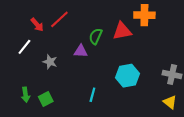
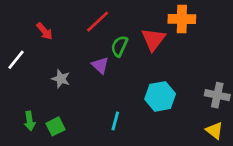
red line: (59, 19) -> (98, 22), moved
red triangle: (122, 31) -> (153, 39), turned -42
white line: (24, 47) -> (16, 60), moved
purple triangle: (81, 51) -> (100, 65), turned 40

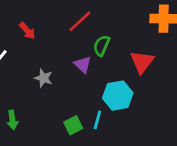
red triangle: (153, 39) -> (142, 62), moved
cyan hexagon: (160, 96) -> (118, 96), moved
green square: (55, 126) -> (73, 125), moved

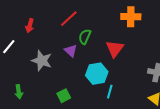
red arrow: (27, 31) -> (30, 26), turned 56
gray star: (43, 78) -> (42, 61), size x1.5
cyan line: (97, 120) -> (110, 92), moved

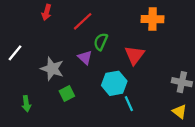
red arrow: (30, 26) -> (47, 12), moved
cyan line: (110, 92) -> (129, 104), turned -40
green square: (64, 96) -> (67, 93), moved

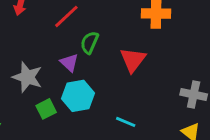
cyan hexagon: (114, 83) -> (78, 96), moved
cyan line: (129, 104) -> (126, 122), turned -42

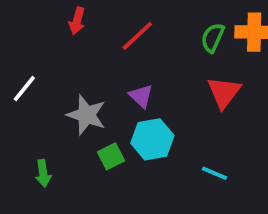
green semicircle: (90, 42) -> (213, 38), moved

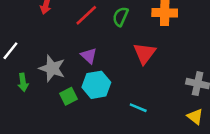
green semicircle: (213, 38) -> (120, 17), moved
green arrow: (43, 173) -> (23, 82), moved

